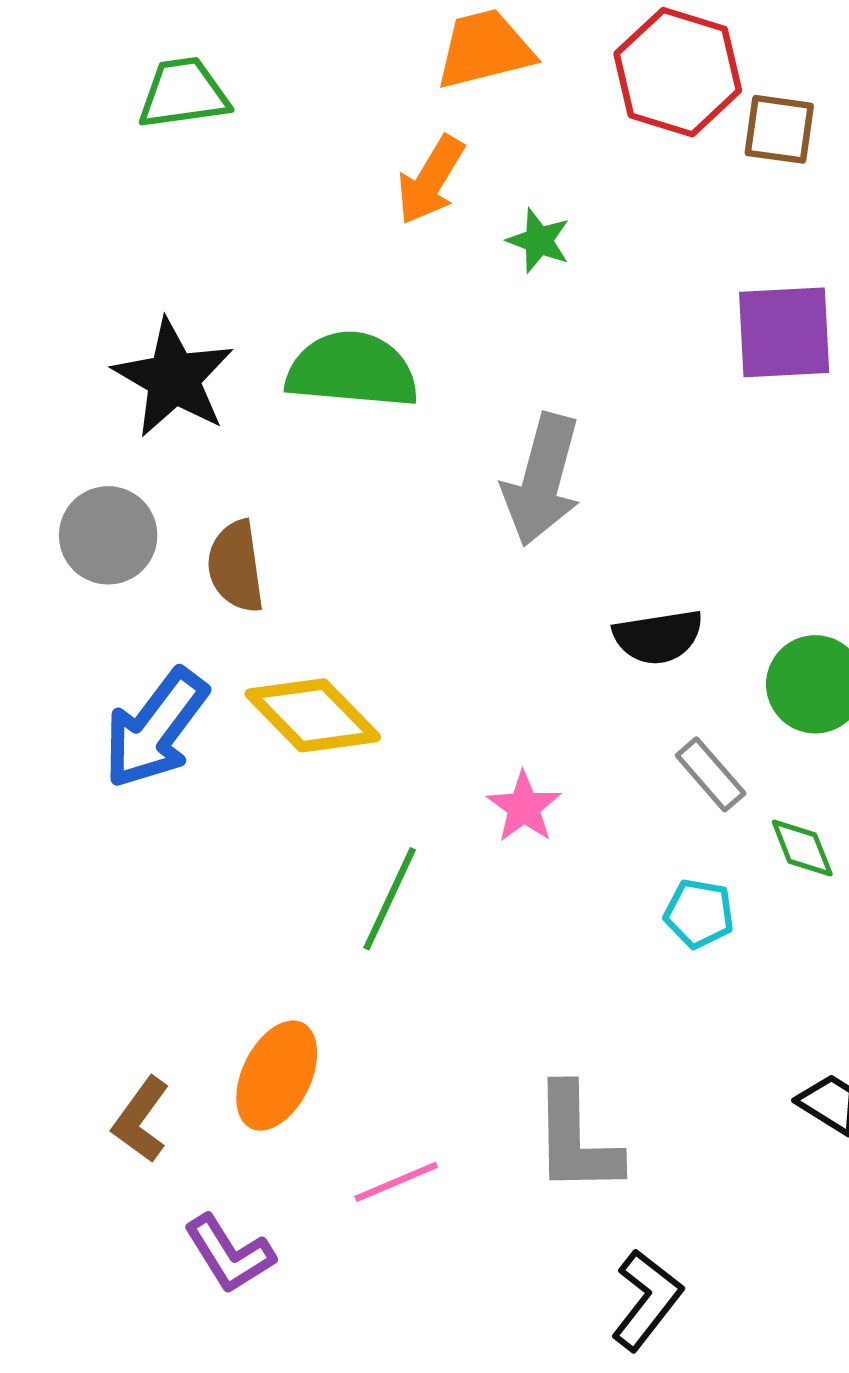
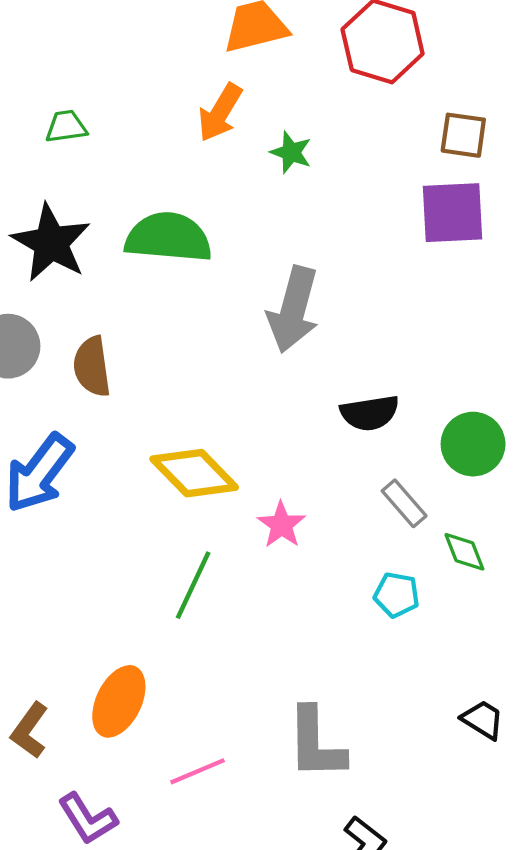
green trapezoid: (183, 93) -> (66, 127), moved, size x0.7
brown square: (779, 129) -> (463, 135), moved
yellow diamond: (313, 715) -> (194, 473), moved

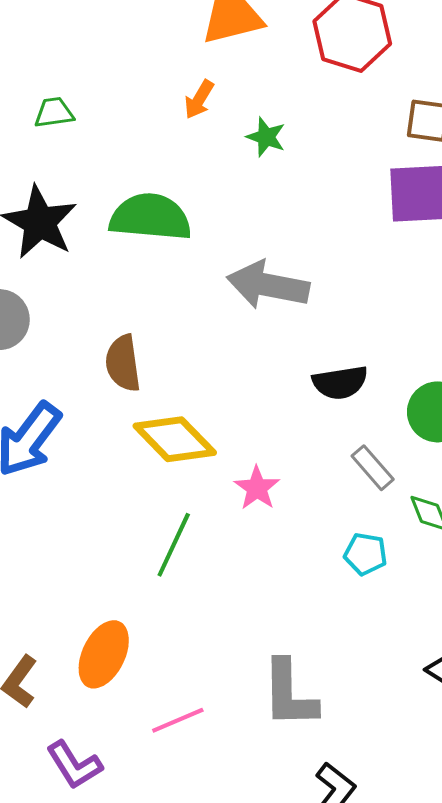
orange arrow: (220, 113) -> (199, 99), size x0.7
gray arrow: (293, 310) -> (268, 285), turned 86
brown semicircle: (92, 367) -> (123, 363), moved

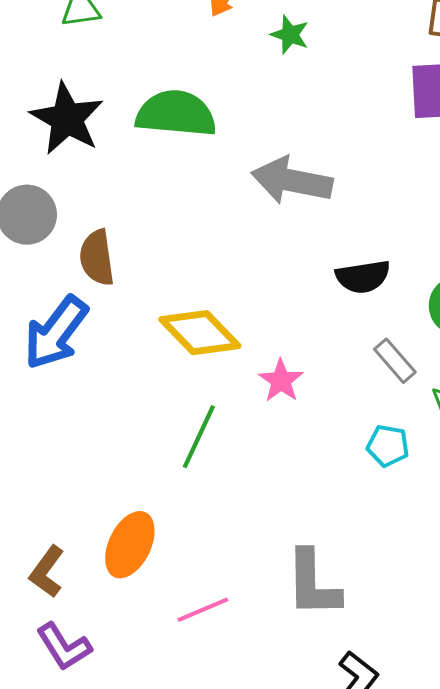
brown semicircle: (123, 363) -> (97, 258), moved
purple L-shape: (74, 765) -> (64, 647), moved

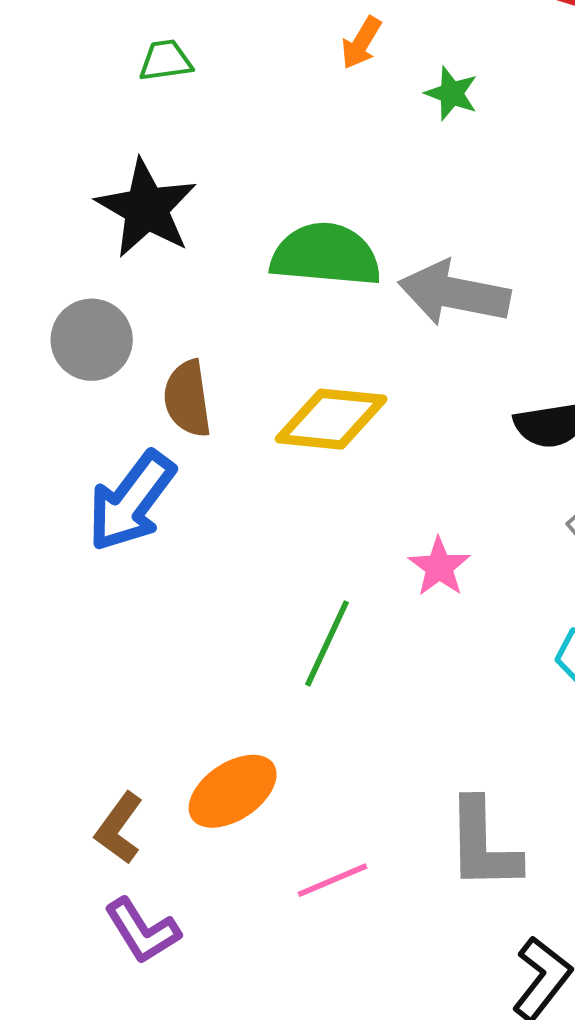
green semicircle: (176, 114) -> (326, 255), moved
yellow diamond: (200, 333) -> (331, 419), moved, turned -40
orange ellipse: (130, 545) -> (233, 791), turned 30

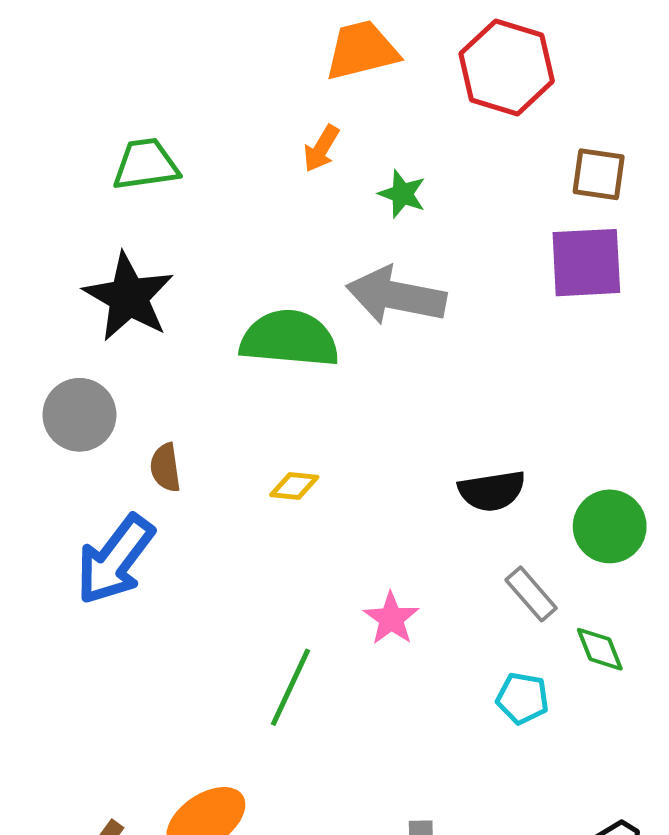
green trapezoid: (166, 61) -> (146, 164), size x1.4
gray arrow: (454, 293) -> (396, 296), moved
brown semicircle: (187, 399) -> (165, 468), size x0.7
yellow diamond: (331, 419) -> (294, 486), size x0.5

